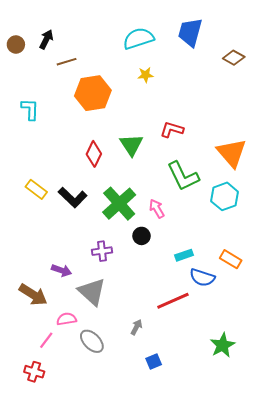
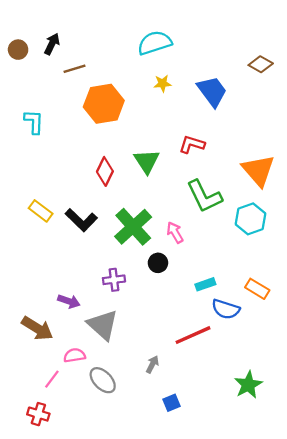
blue trapezoid: (190, 32) -> (212, 91), moved, turned 128

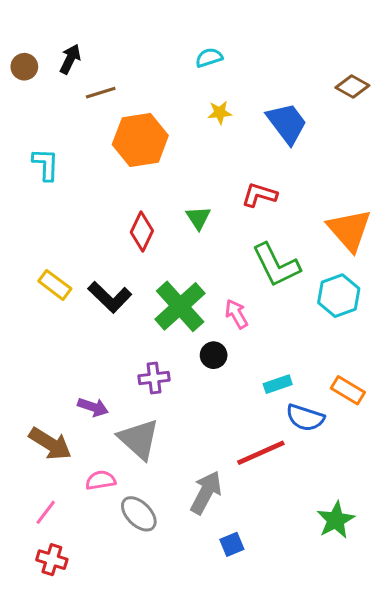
cyan semicircle: (155, 43) -> (209, 58), size x0.6
green triangle: (147, 161) -> (198, 218), size x0.7
gray arrow: (152, 364) -> (206, 492), size x1.8
pink line: (52, 379) -> (46, 512), moved

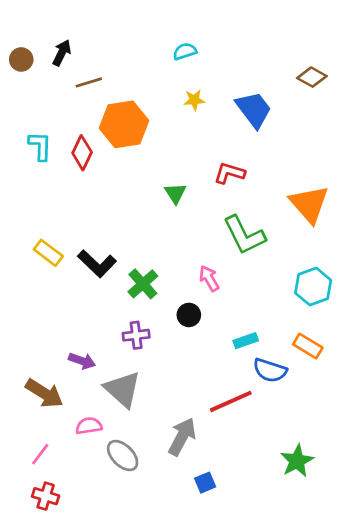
red diamond: (142, 232) -> (82, 153), moved
cyan hexagon: (339, 296) -> (313, 287), moved
green cross: (180, 306) -> (143, 284), moved, size x0.7

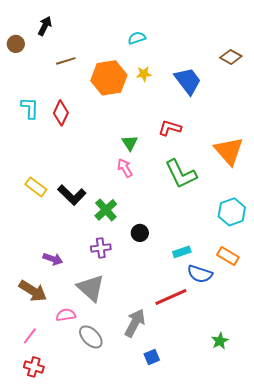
black arrow: (62, 53) -> (45, 26), moved
orange hexagon: (124, 124) -> (109, 78), moved
pink arrow: (209, 278) -> (125, 168), moved
purple arrow: (82, 361) -> (53, 259), moved
green star: (297, 461) -> (220, 341), size x0.7

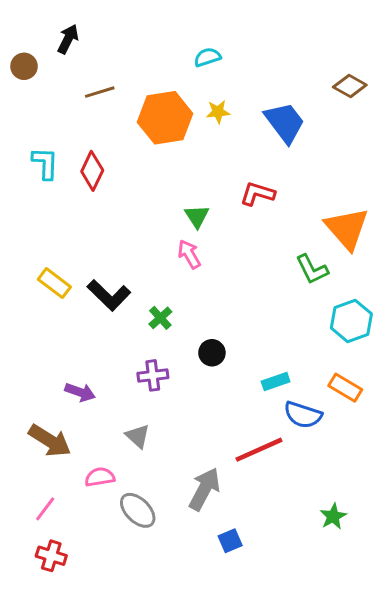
green L-shape: (181, 174) -> (312, 269), moved, size x0.7
green cross: (106, 210) -> (160, 318), size x0.7
gray triangle: (91, 288) -> (138, 436), size x0.6

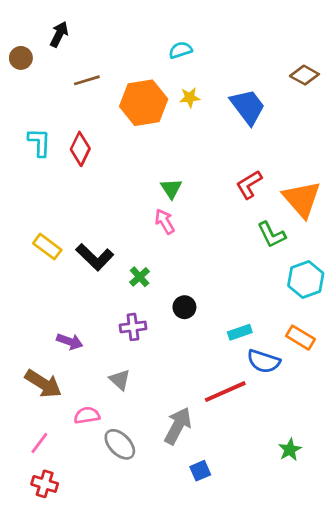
red L-shape: (257, 194) -> (249, 185), moved, turned -48

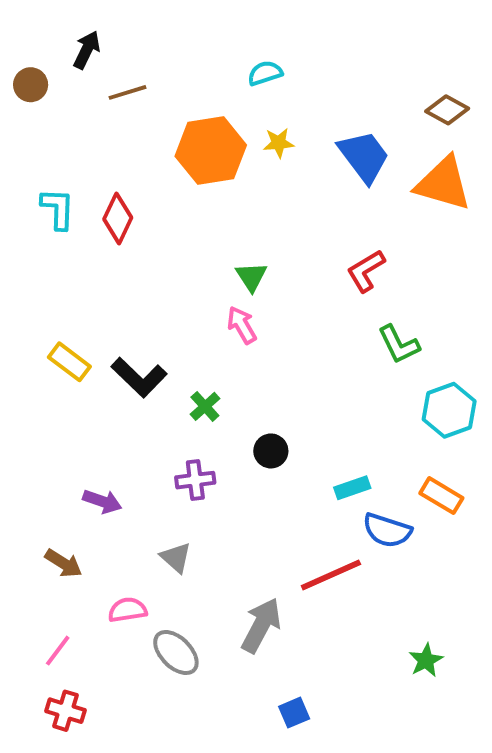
brown line: (87, 80) -> (127, 92), moved
orange triangle: (302, 199) -> (443, 184), moved, turned -33
brown arrow: (43, 384) -> (64, 563), size x0.7
blue square: (200, 471) -> (294, 713), moved

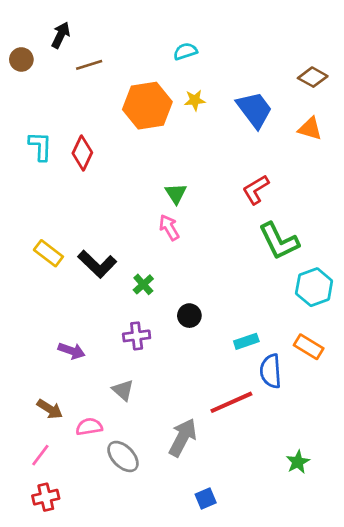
orange triangle: (443, 184) -> (310, 129), size x0.6
green L-shape: (399, 344) -> (279, 241), size x1.4
blue semicircle: (387, 530) -> (271, 371), turned 68
brown arrow: (64, 563) -> (50, 409), moved
red cross: (65, 711) -> (46, 497), turned -30

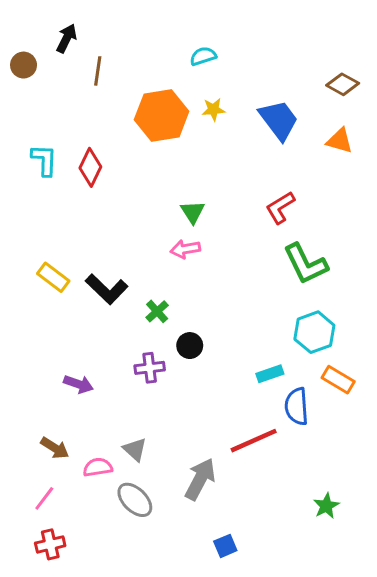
brown line: (89, 65) -> (98, 71), turned -65
pink arrow: (169, 227) -> (185, 249), turned -70
cyan hexagon: (314, 287) -> (314, 332), moved
black circle: (189, 316) -> (190, 346), moved
gray triangle: (123, 390) -> (135, 449), moved

